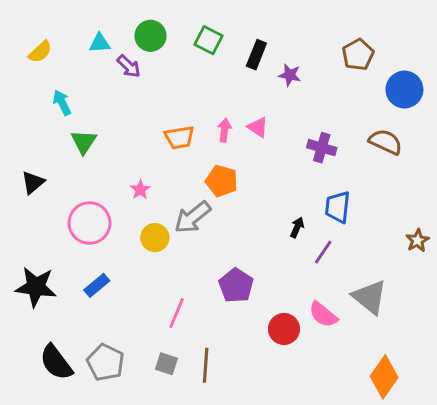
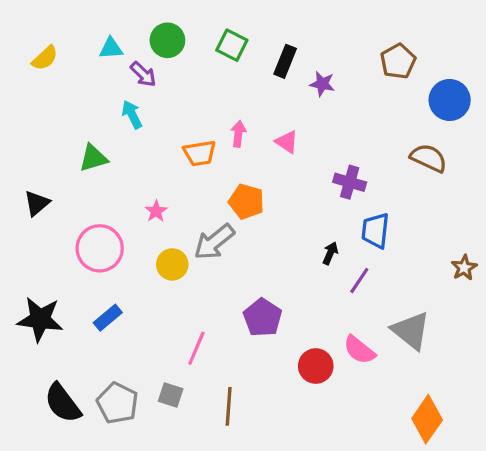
cyan arrow: (62, 103) -> (132, 114), moved
pink arrow: (224, 130) -> (238, 134), moved
green triangle: (84, 142) -> (93, 158), turned 40
purple cross: (322, 148) -> (350, 182), moved
gray square: (166, 364) -> (171, 395), moved

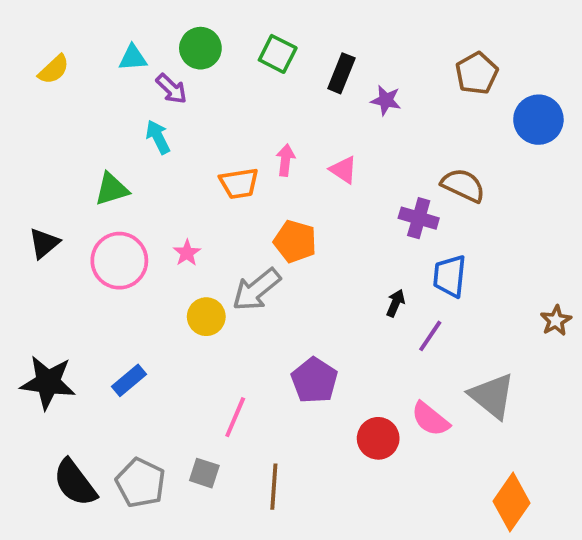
brown semicircle: (429, 158) -> (463, 185), moved
pink circle: (100, 248) -> (119, 261), moved

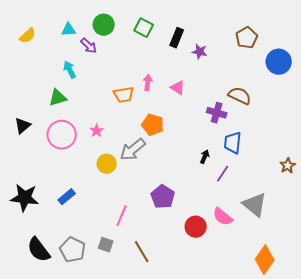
cyan arrow: (158, 137) -> (70, 70), moved
brown line: (274, 487) -> (142, 252), turned -35

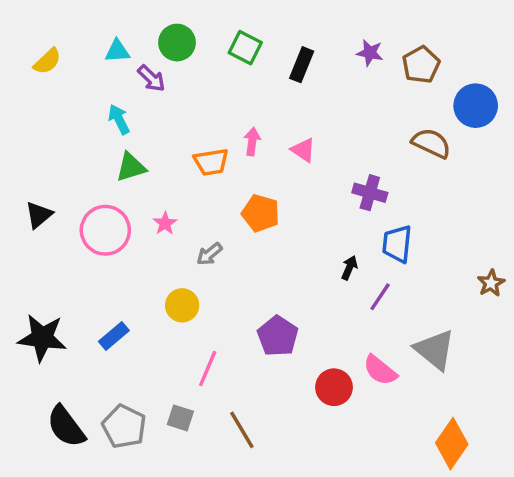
purple star: (200, 52) -> (370, 53), moved
brown semicircle: (240, 96) -> (431, 143), moved
green triangle: (58, 98) -> (131, 167), moved
gray arrow: (133, 150) -> (209, 254), moved, size x0.6
yellow circle: (107, 164) -> (182, 305), moved

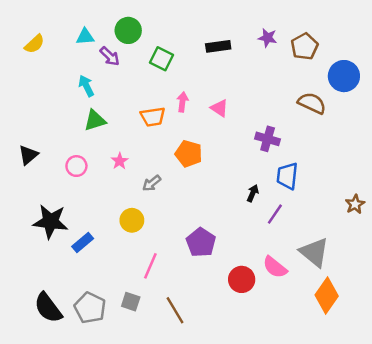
green square: (245, 48) -> (161, 59), moved
black rectangle: (302, 65) -> (218, 46), turned 60
pink circle: (105, 230) -> (76, 166), size x0.6
black star: (42, 338) -> (51, 221), moved
orange diamond: (452, 444) -> (327, 295), moved

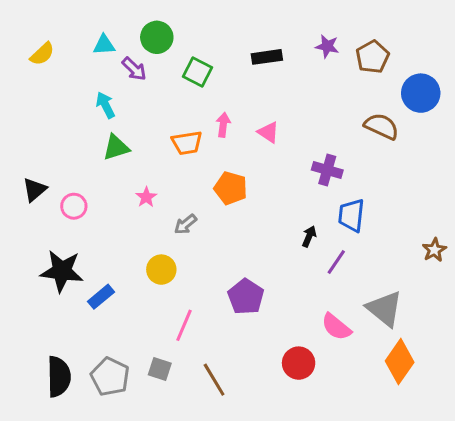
pink circle: (76, 166) -> (74, 206), moved
red circle: (242, 279) -> (299, 363), moved
black semicircle: (48, 308) -> (59, 377), turned -144

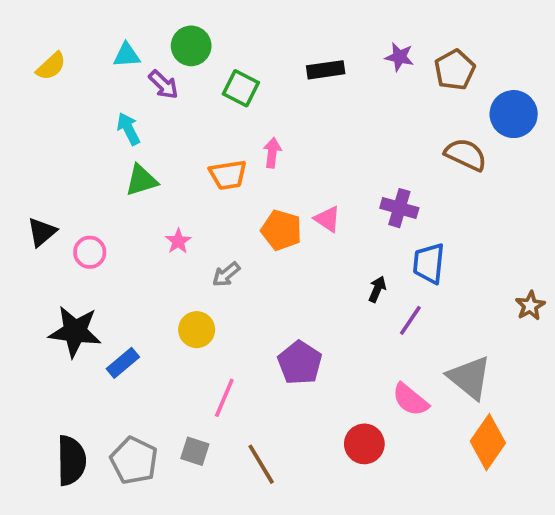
pink triangle: (268, 132) -> (327, 219), moved

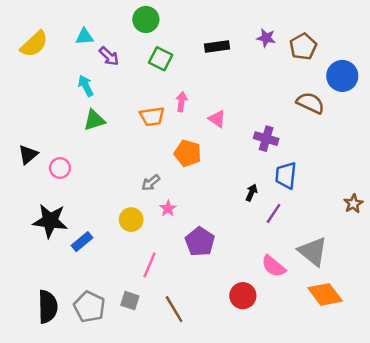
green circle: (191, 46) -> (146, 19), moved
yellow semicircle: (51, 66) -> (34, 44), size x1.4
pink triangle: (327, 219) -> (217, 119), moved
pink star: (178, 241) -> (168, 209), moved
orange diamond: (488, 442) -> (325, 294), turned -72

